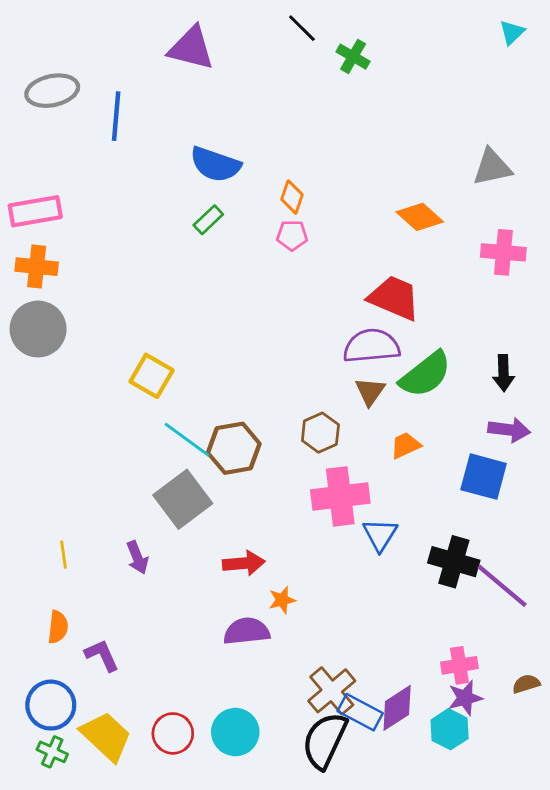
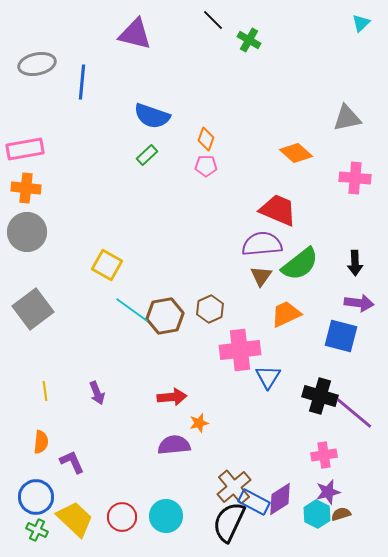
brown hexagon: (320, 433) -> (210, 309), moved
orange trapezoid: (406, 445) -> (286, 314), size x1.4
gray square: (183, 499) -> (33, 309), moved
pink cross: (459, 665) -> (324, 455), moved
brown semicircle: (526, 684) -> (341, 514), moved

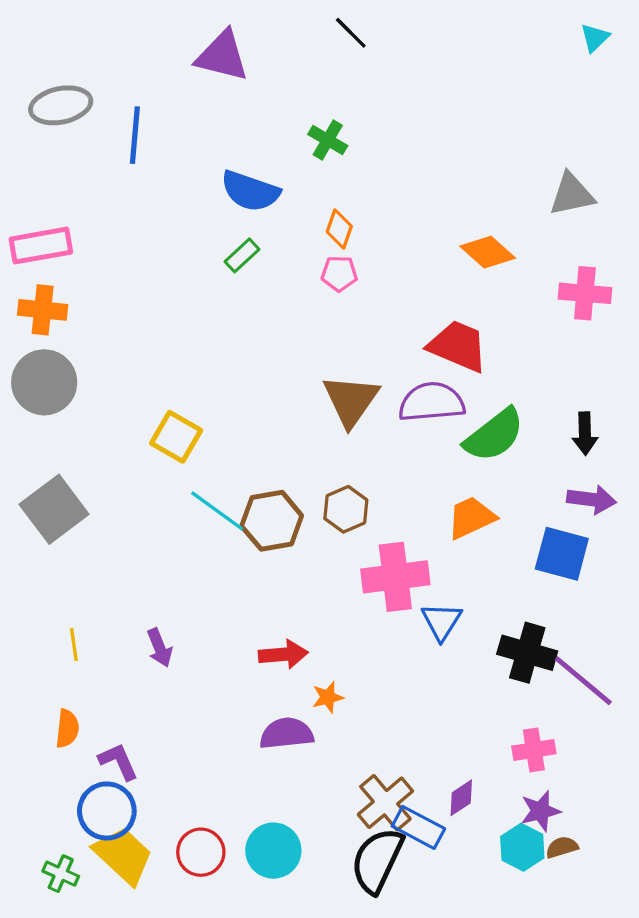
green cross: (249, 40) -> (328, 140), moved
brown triangle: (261, 276) -> (351, 400), moved, size x1.6
blue circle: (36, 497) -> (107, 811), moved
purple diamond: (280, 499) -> (461, 798), moved, size x0.7

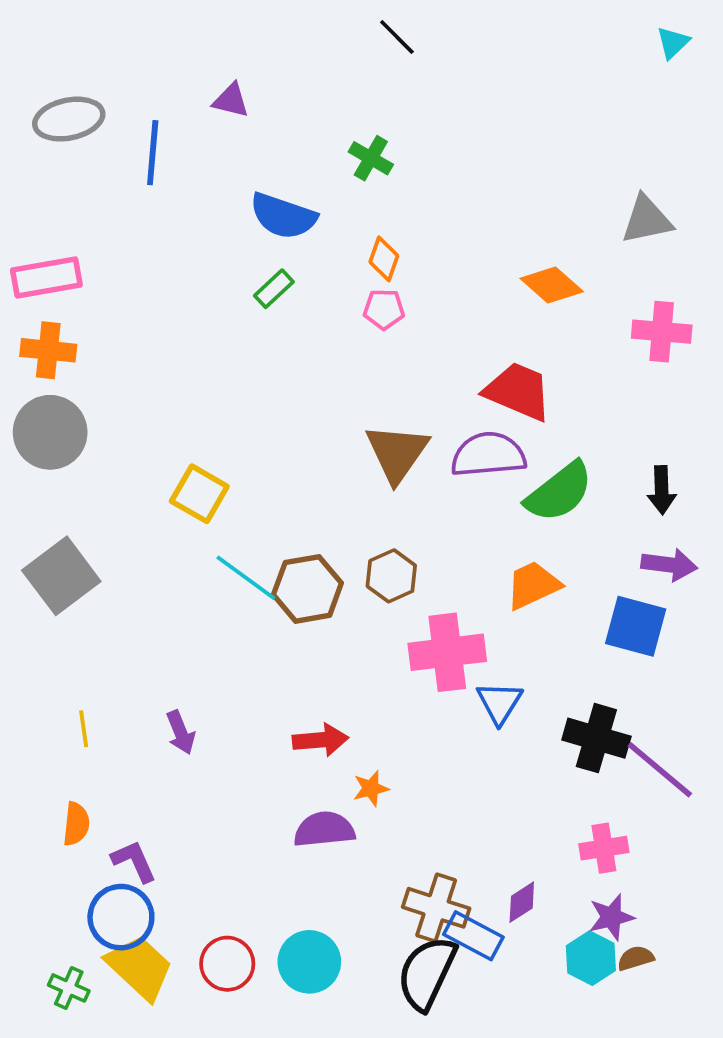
purple triangle: (222, 56) -> (231, 100), moved, size x0.6
brown cross: (385, 803) -> (436, 908), turned -32

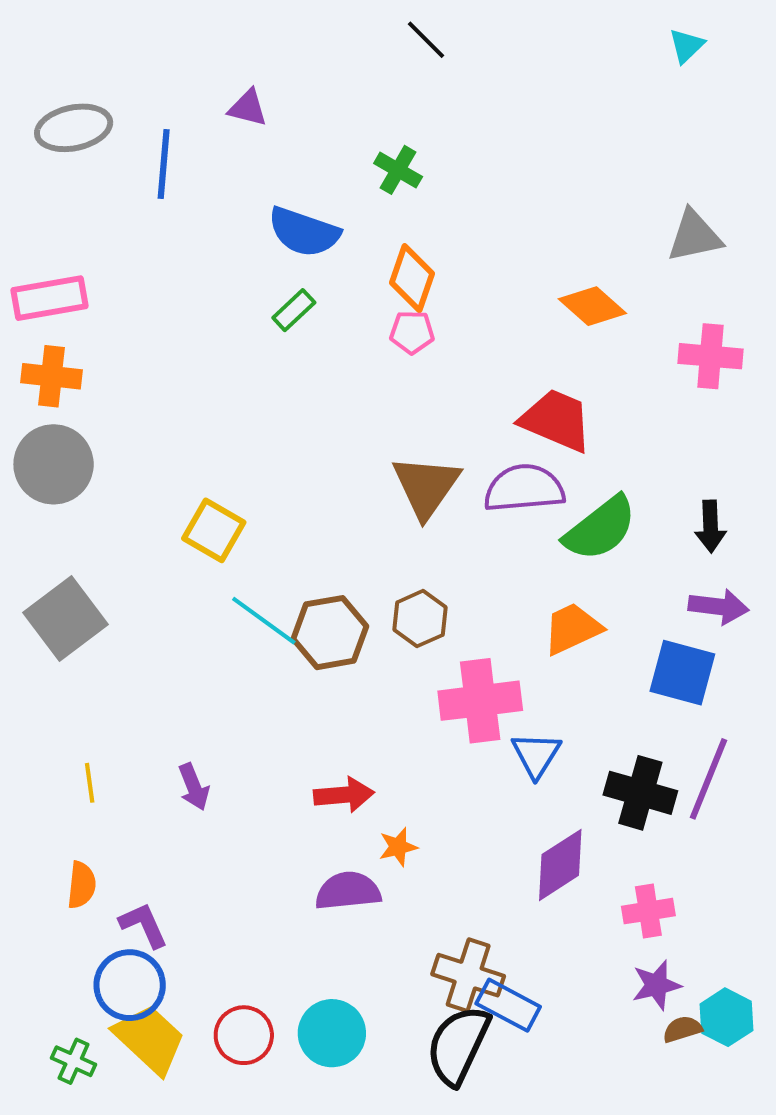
cyan triangle: (673, 43) -> (686, 46), moved
orange diamond: (384, 259) -> (412, 278), size x1.4
purple line: (660, 770) -> (708, 779), moved, turned 72
purple diamond: (522, 902) -> (560, 865), moved, size x1.6
cyan hexagon: (591, 958) -> (726, 1017), moved

